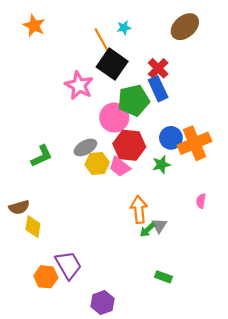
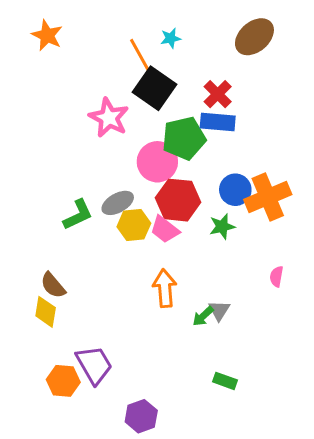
blue rectangle: (158, 89) -> (218, 122), turned -60
green L-shape: (42, 156) -> (78, 215), moved
brown semicircle: (19, 207) -> (53, 285), moved, turned 66
orange arrow: (139, 209) -> (165, 288), moved

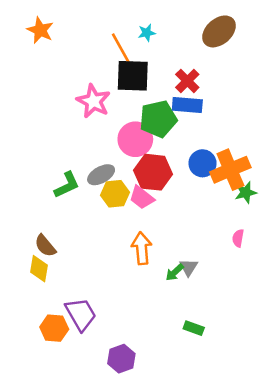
black square: (154, 88) -> (133, 76), turned -33
green star: (222, 226) -> (246, 192), moved

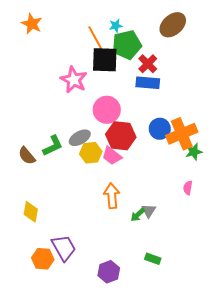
green pentagon: (158, 119) -> (127, 45), moved
brown semicircle: (45, 246) -> (27, 156), moved
purple hexagon: (121, 359) -> (109, 272), moved

